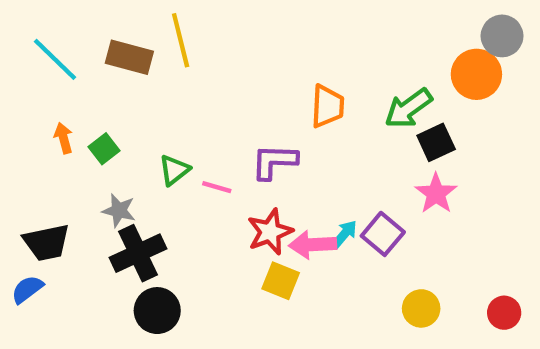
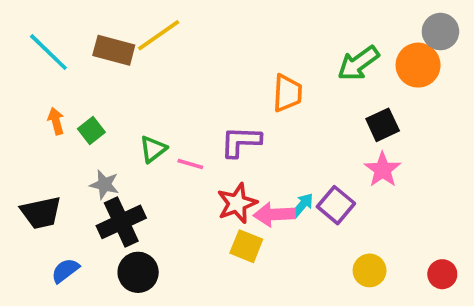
yellow line: (181, 40) -> (159, 35), turned 69
green arrow: (408, 108) -> (358, 63), moved
blue semicircle: (27, 289) -> (65, 270), moved

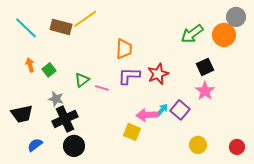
orange trapezoid: (287, 93) -> (124, 49), moved
red star: (237, 203) -> (158, 74), moved

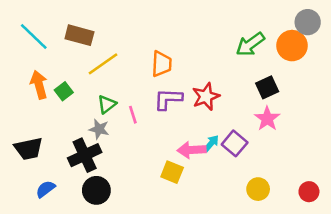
yellow line: (85, 19) -> (103, 64), moved
orange arrow: (30, 65) -> (39, 85), size x1.5
pink line: (102, 88) -> (133, 115), turned 56
gray star: (56, 99) -> (99, 129), moved

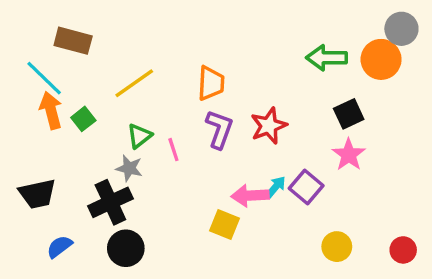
brown rectangle: (79, 35) -> (73, 41), moved
cyan line: (34, 36) -> (44, 78), moved
green arrow: (250, 44) -> (327, 58), turned 36
purple L-shape: (168, 99) -> (219, 129), turned 108

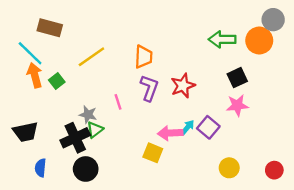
green triangle: (139, 136) -> (95, 130), moved
pink star: (349, 155) -> (237, 105), turned 30
blue semicircle: (59, 247) -> (41, 168), turned -48

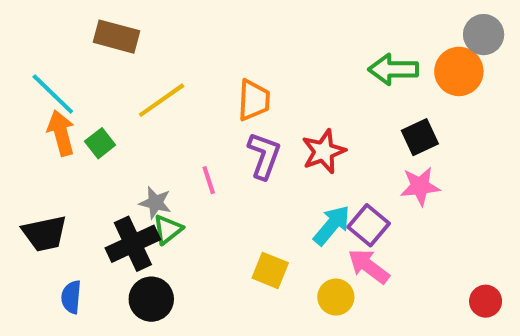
brown rectangle: (50, 28) -> (116, 37), moved
cyan arrow: (187, 127) -> (332, 225), size x1.5
pink arrow: (170, 133) -> (369, 266), moved, turned 40
yellow circle: (229, 168) -> (336, 297), moved

